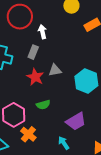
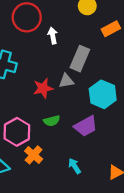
gray rectangle: (33, 52) -> (80, 59), moved, size x1.5
red star: (35, 77) -> (43, 88), turned 30
purple trapezoid: (76, 121) -> (86, 126), moved

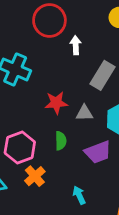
gray triangle: (66, 81) -> (84, 113), moved
green semicircle: (52, 121) -> (61, 141), turned -84

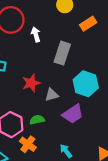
gray triangle: (84, 113) -> (52, 95), moved
green semicircle: (61, 141) -> (37, 120), moved, turned -88

